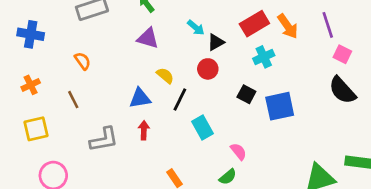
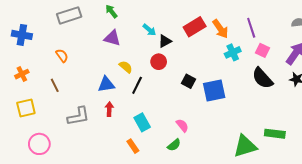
cyan cross: (264, 57) -> (233, 52), moved
cyan rectangle: (202, 128) -> (142, 122), moved

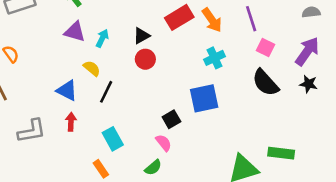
cyan arrow: (149, 30) -> (102, 38), moved, turned -104
cyan cross: (233, 52) -> (215, 58), moved
red circle: (159, 62) -> (145, 59), moved
black square: (188, 81) -> (171, 119), moved, turned 32
blue triangle: (106, 84) -> (67, 91), turned 36

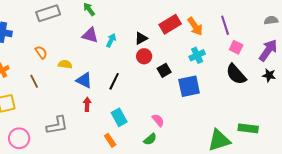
yellow semicircle: (92, 68) -> (65, 64), moved, turned -32
black square: (171, 119) -> (164, 70), moved
gray L-shape: (32, 131) -> (57, 125), moved

